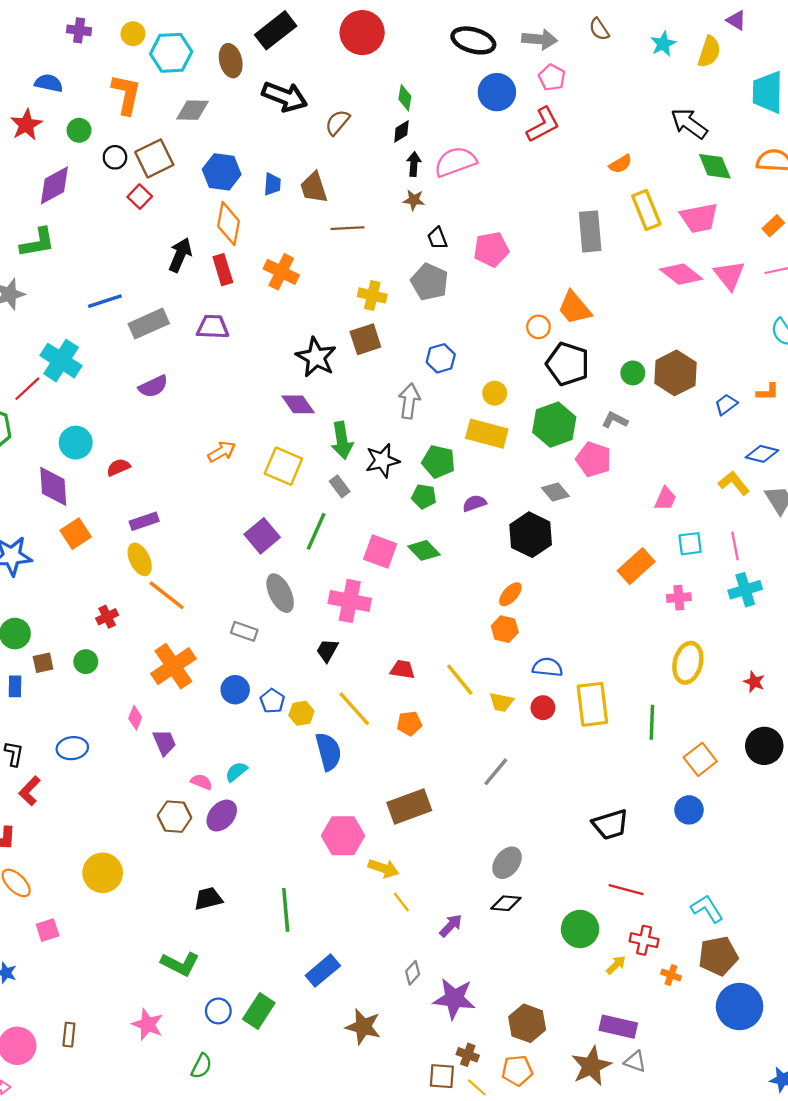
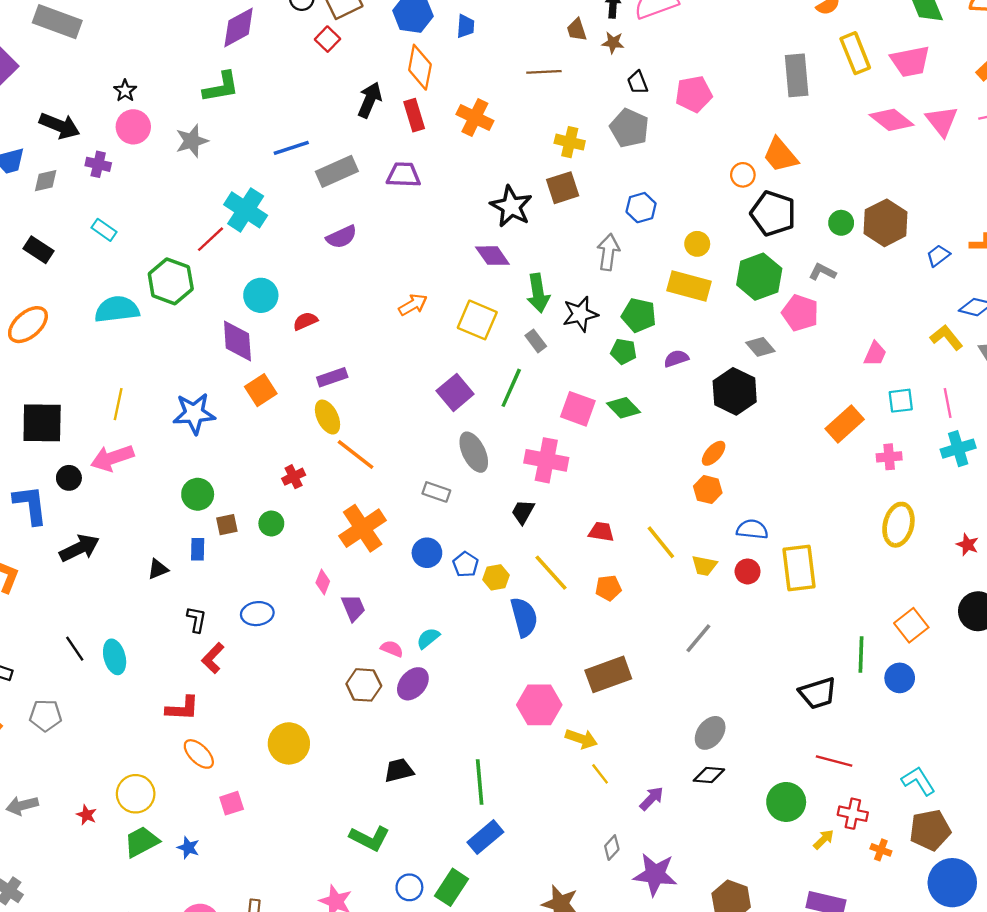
brown trapezoid: (314, 188) -> (577, 30), moved, size x0.7
green line: (652, 722) -> (861, 655), moved
blue rectangle: (323, 971) -> (485, 837), moved

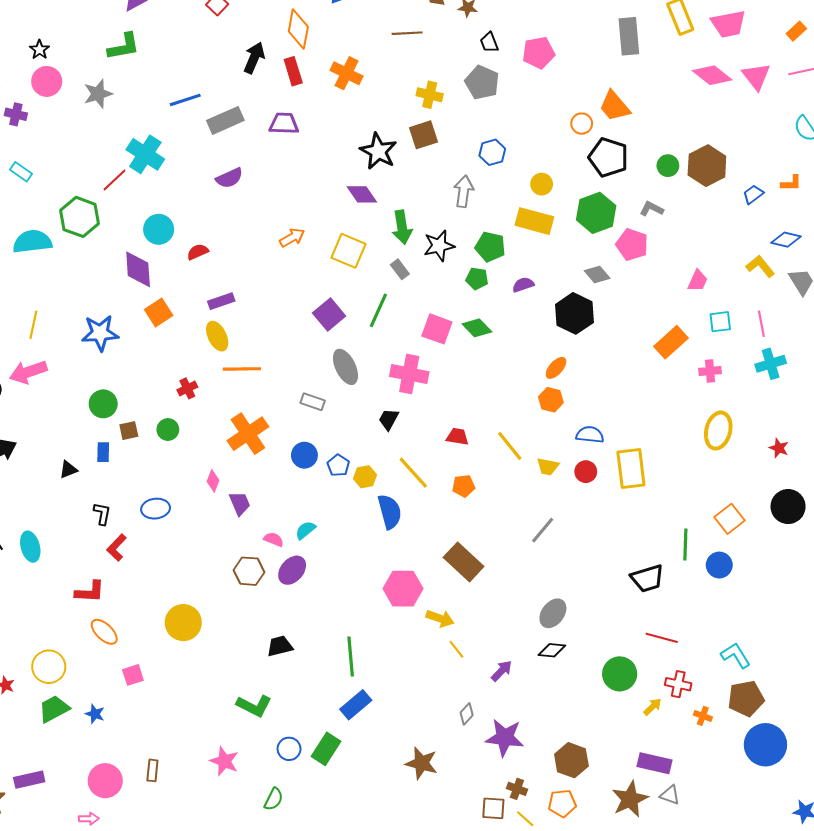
orange line: (356, 454) -> (242, 369), turned -39
brown rectangle: (608, 674) -> (464, 562), turned 63

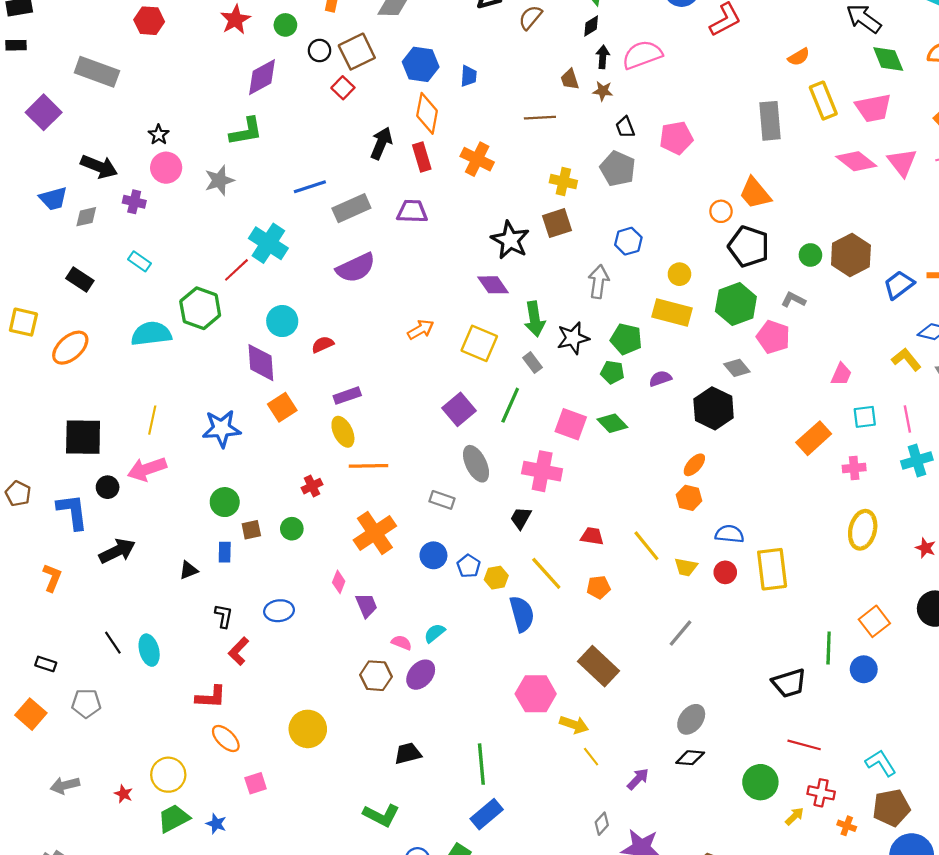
purple semicircle: (229, 178) -> (356, 268), size x1.4
blue trapezoid: (753, 194) -> (899, 285), size x1.4

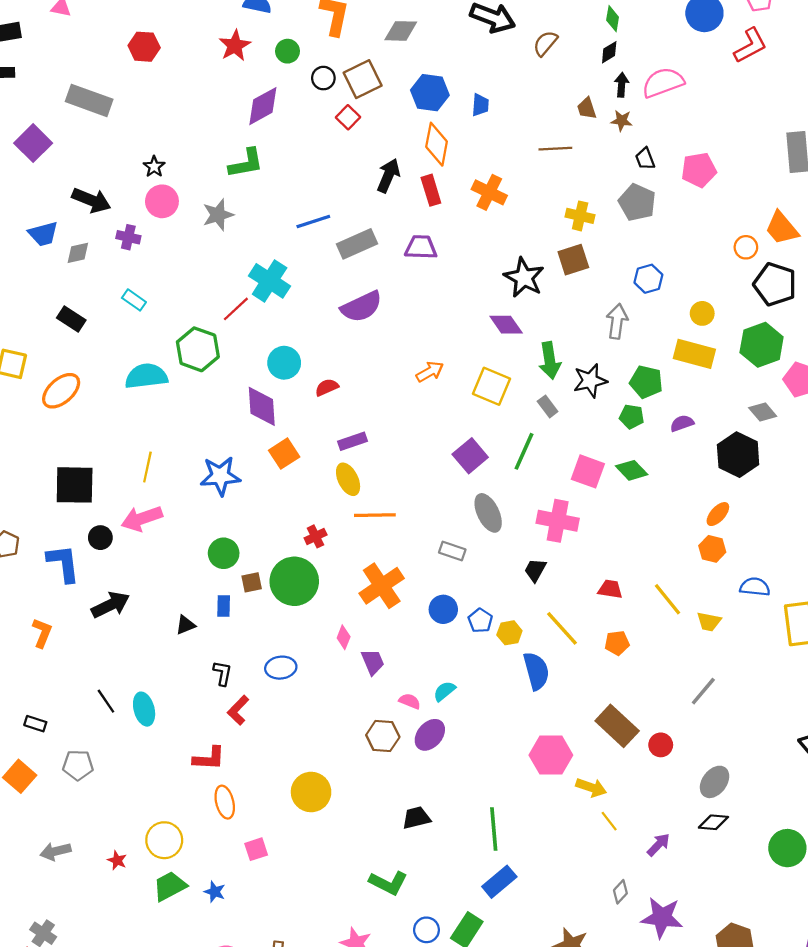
green circle: (292, 529) -> (294, 581), size x2.0
red circle: (725, 572) -> (661, 745), moved
orange ellipse: (226, 739) -> (225, 802), turned 32

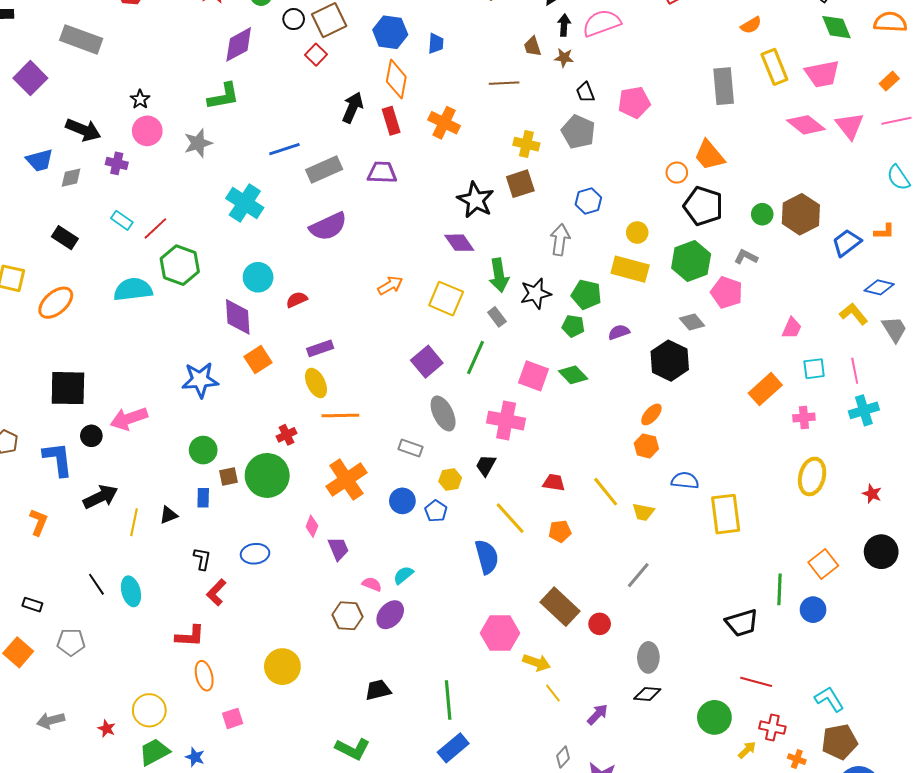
red line: (236, 309) -> (155, 228), moved
yellow line: (147, 467) -> (134, 522), moved
yellow hexagon: (509, 633) -> (450, 480), moved
gray ellipse: (715, 782) -> (648, 657), turned -36

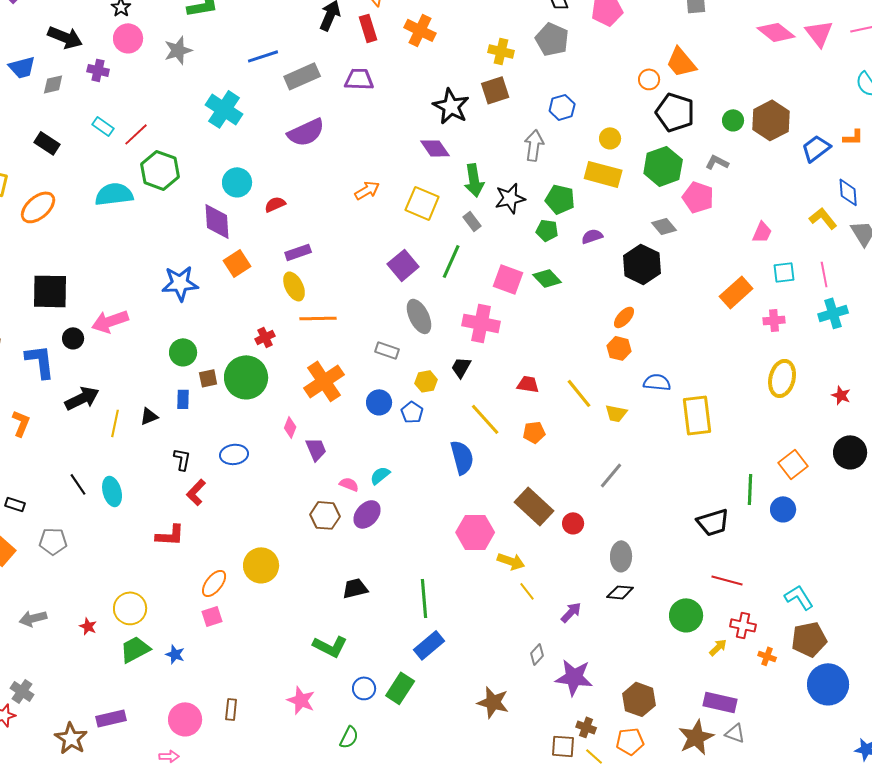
blue diamond: (879, 287) -> (848, 192), turned 72
orange ellipse: (204, 676) -> (214, 583), moved, turned 52

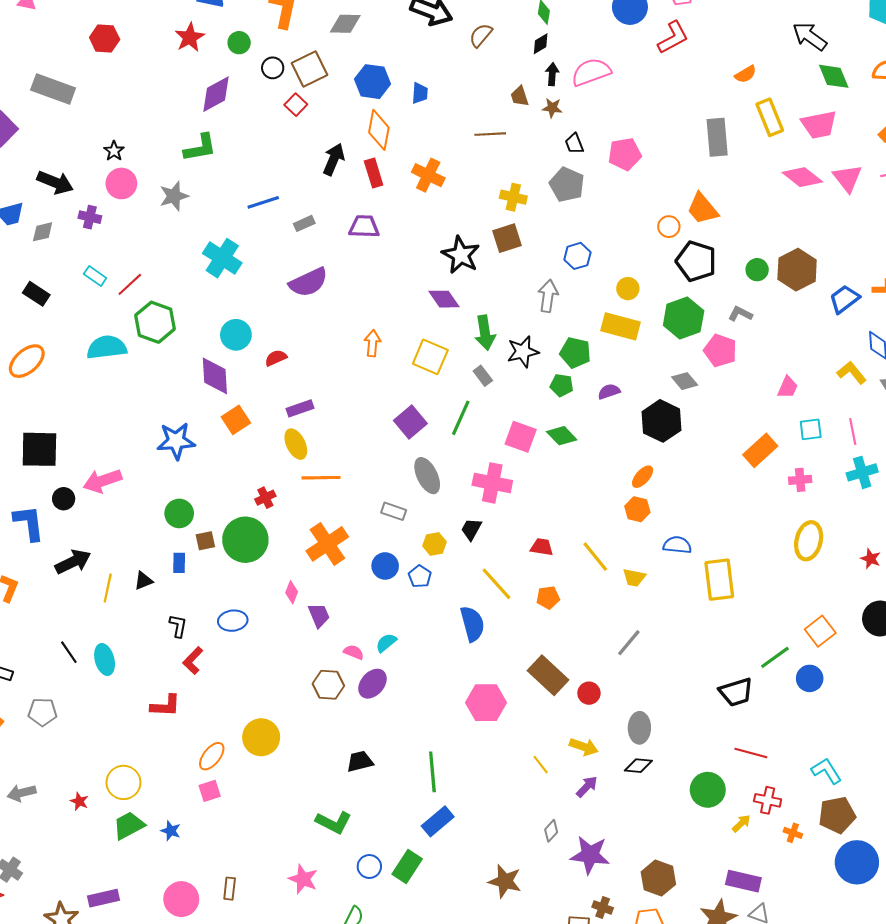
gray rectangle: (302, 76) -> (304, 223), size x0.6
orange arrow: (367, 190) -> (373, 343), turned -55
green line: (750, 489) -> (775, 657), turned 52
yellow arrow: (511, 561) -> (584, 747), moved

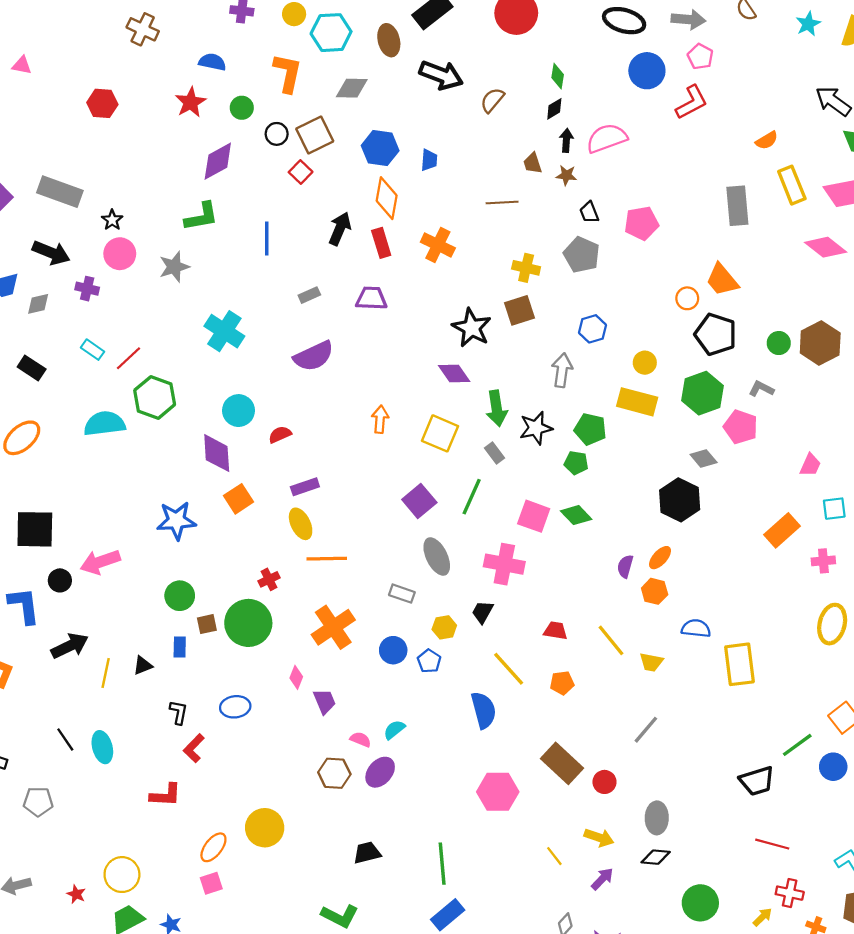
gray rectangle: (53, 89) -> (60, 192), moved
blue line: (263, 202) -> (267, 238), moved, turned -72
purple semicircle: (609, 392) -> (625, 566), moved, turned -55
green circle: (708, 790) -> (700, 903), moved

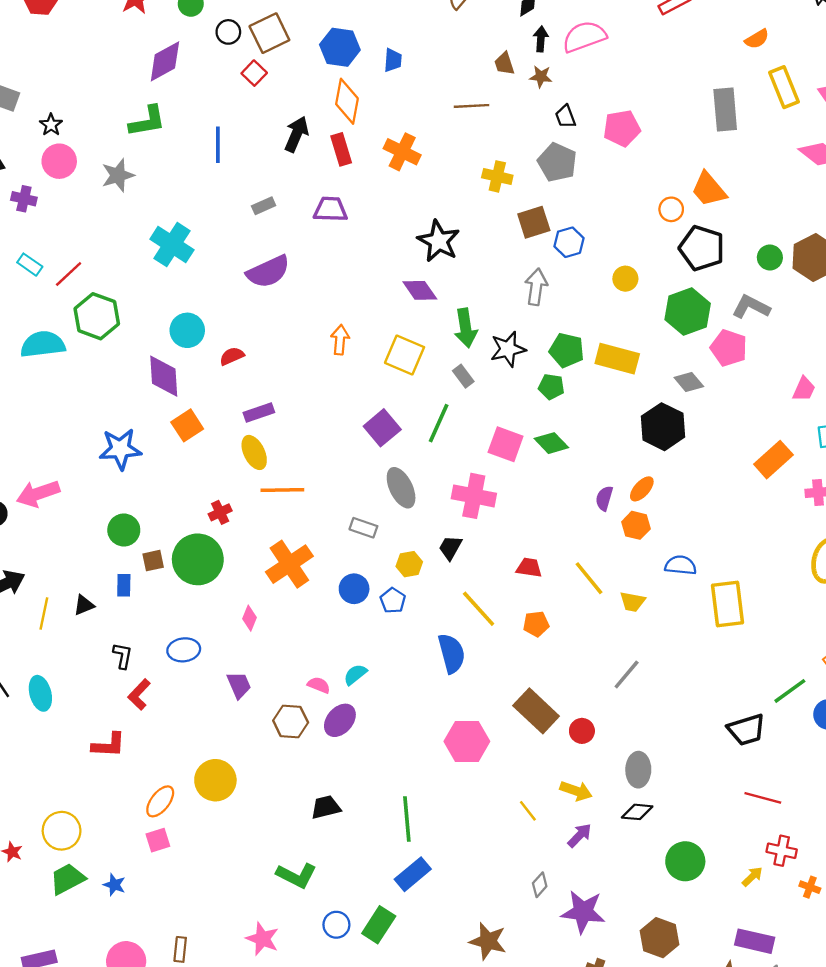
brown square: (520, 310) -> (534, 222), moved
gray L-shape: (761, 389) -> (751, 307), size x1.4
yellow rectangle: (637, 402) -> (617, 359), moved
purple trapezoid: (325, 701) -> (239, 685), moved

